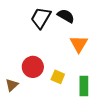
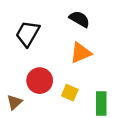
black trapezoid: (41, 18) -> (28, 34), moved
orange triangle: (79, 44) -> (81, 53), moved, turned 36

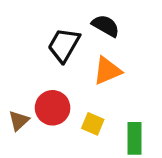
black trapezoid: (28, 34) -> (64, 45), moved
brown triangle: (14, 102) -> (19, 121), moved

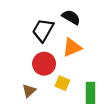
red circle: (53, 108) -> (44, 64), moved
brown triangle: (19, 121) -> (29, 91), moved

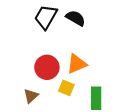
black trapezoid: (43, 30) -> (46, 17), moved
orange triangle: (72, 47) -> (77, 64), moved

